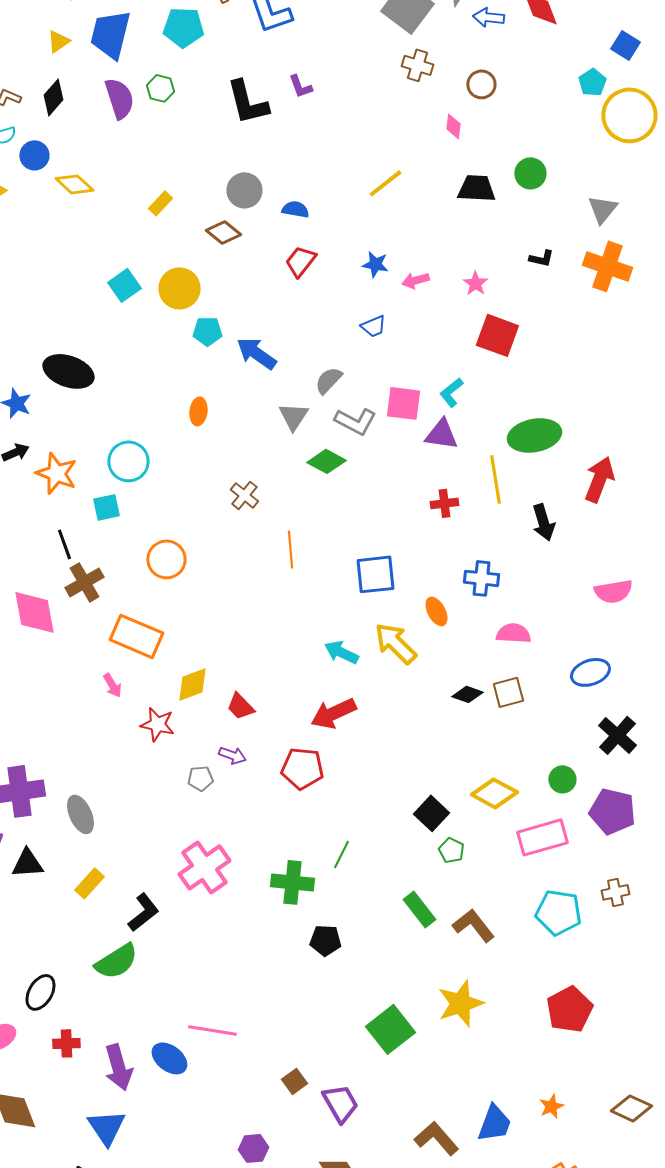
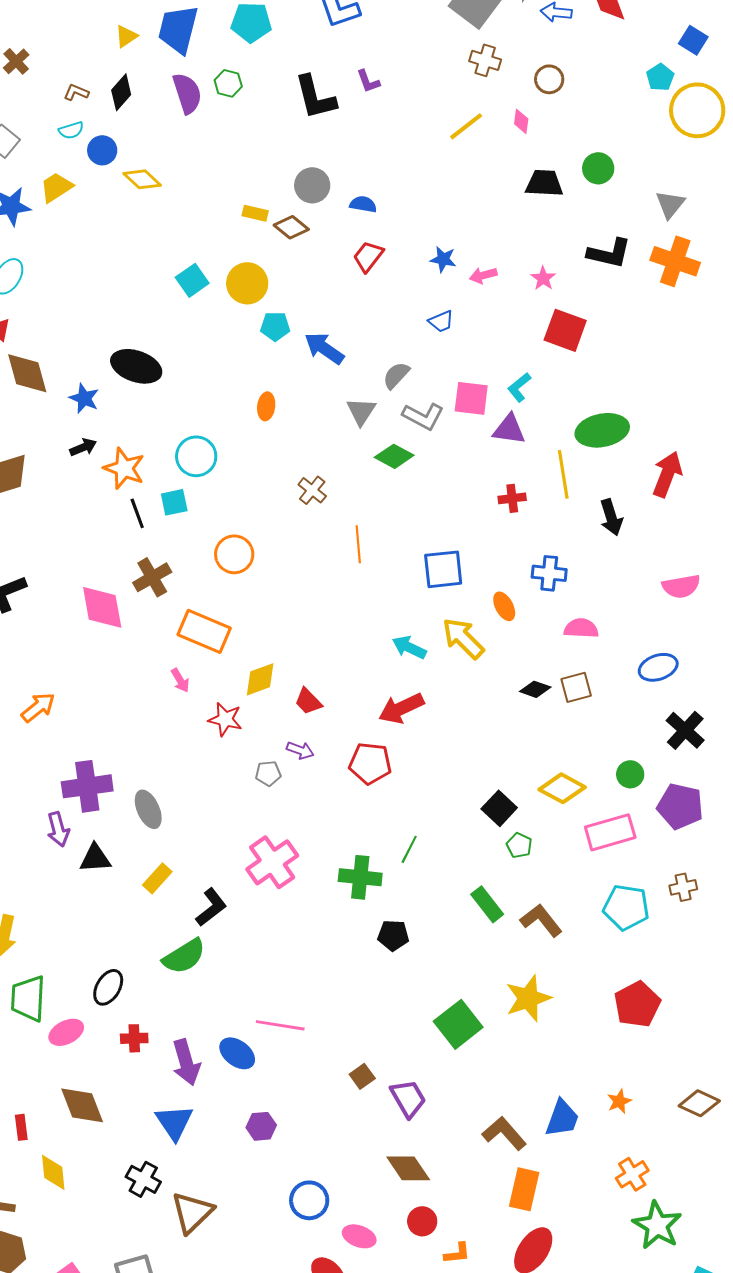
yellow line: (385, 183) -> (466, 126), moved
yellow rectangle: (160, 203) -> (255, 213), moved, turned 60
black L-shape: (541, 258) -> (609, 253), size x1.8
black line: (64, 544) -> (137, 513), moved
purple hexagon: (253, 1148) -> (261, 1126), moved

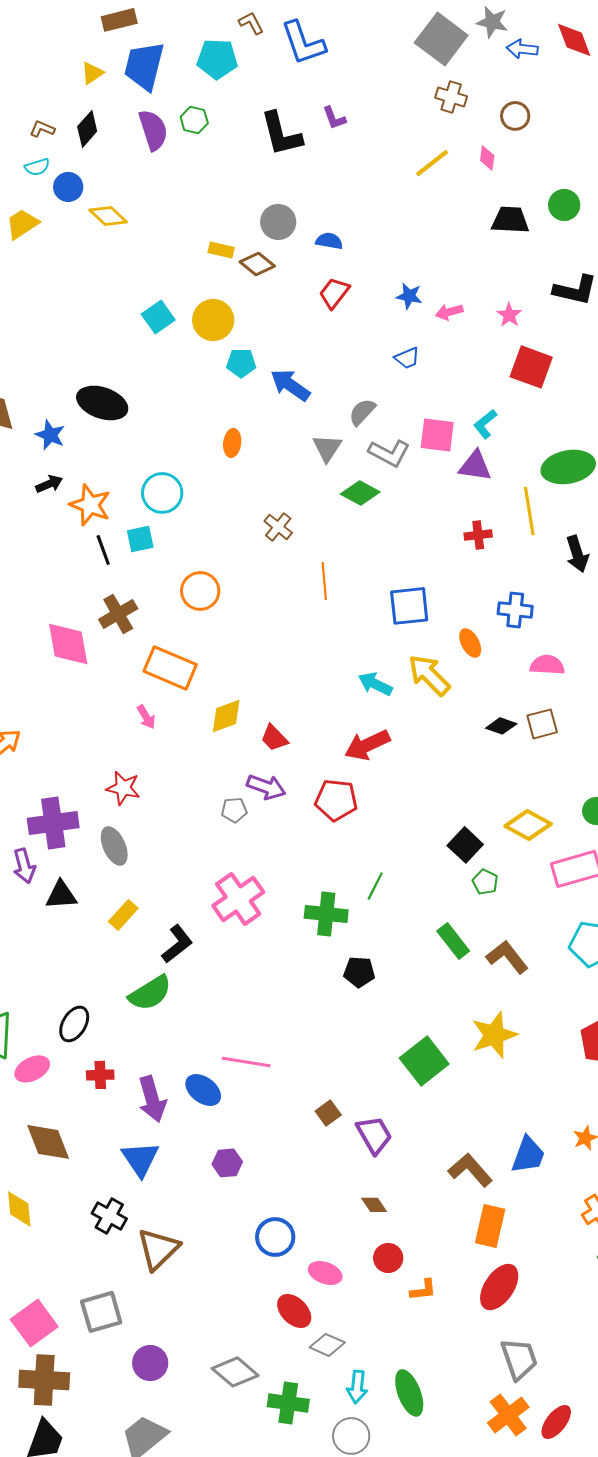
red star: (225, 719) -> (123, 788), moved
purple arrow: (300, 750) -> (266, 787), size x1.4
brown diamond: (408, 1168) -> (374, 1205), size x0.6

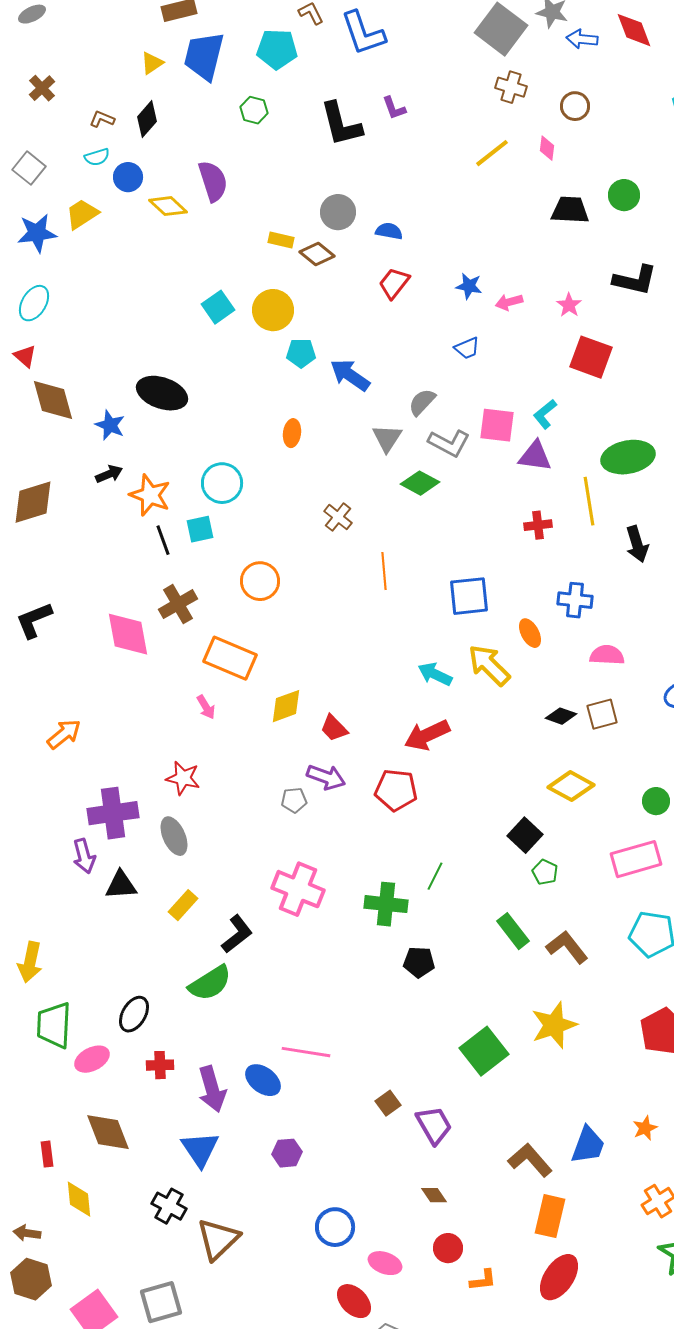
purple semicircle: (153, 130) -> (213, 181), moved
yellow diamond: (528, 825) -> (571, 786), moved
pink cross: (238, 899) -> (298, 889), turned -33

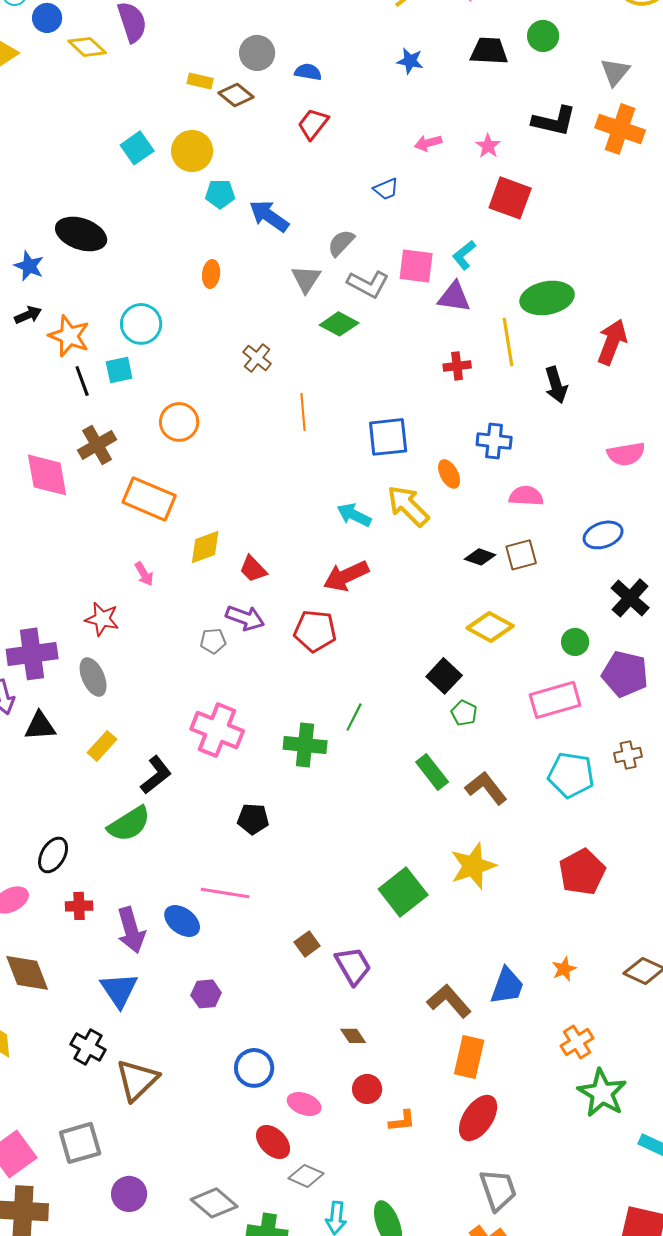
blue star: (469, 286) -> (410, 61), moved
pink arrow: (206, 707) -> (144, 574), moved
black pentagon: (419, 962) -> (253, 819), moved

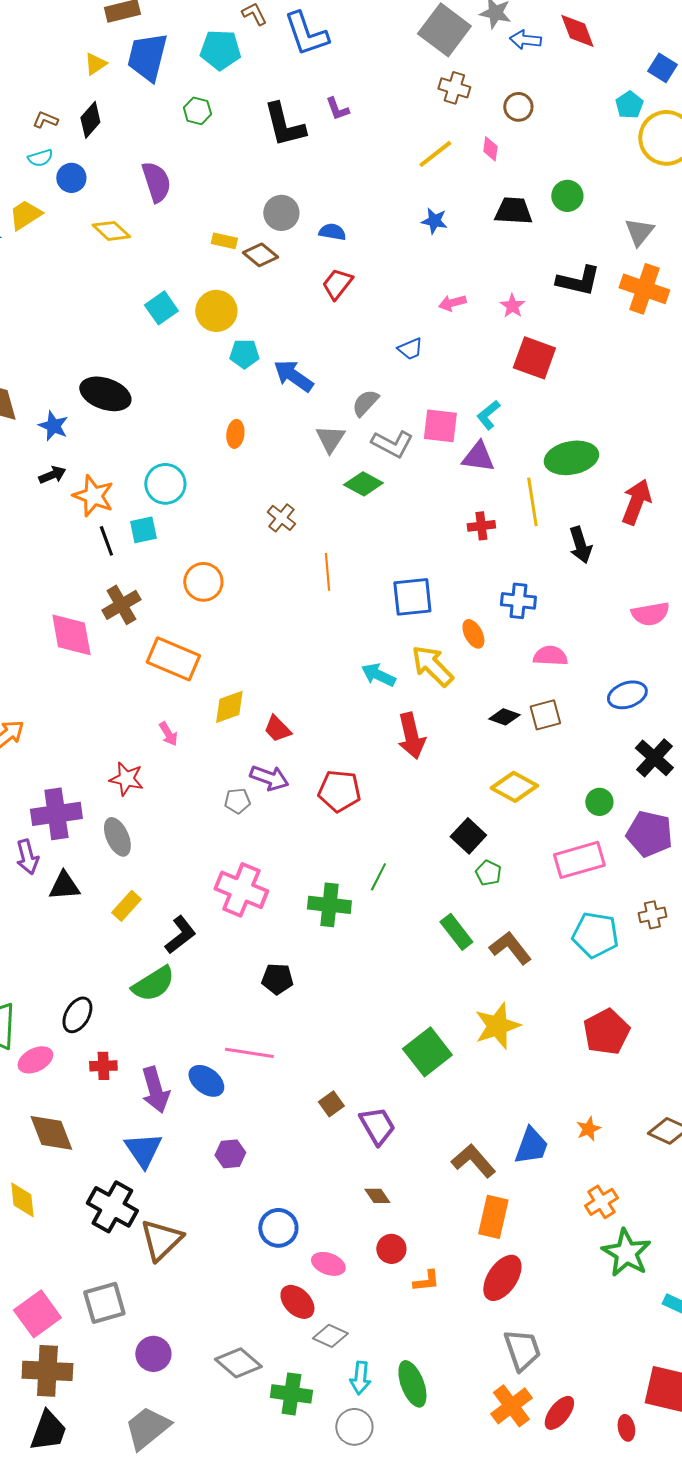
yellow diamond: (87, 47) -> (111, 231), moved
red arrow: (346, 576) -> (411, 736), moved, turned -78
black cross: (88, 1047) -> (112, 1207), size x1.4

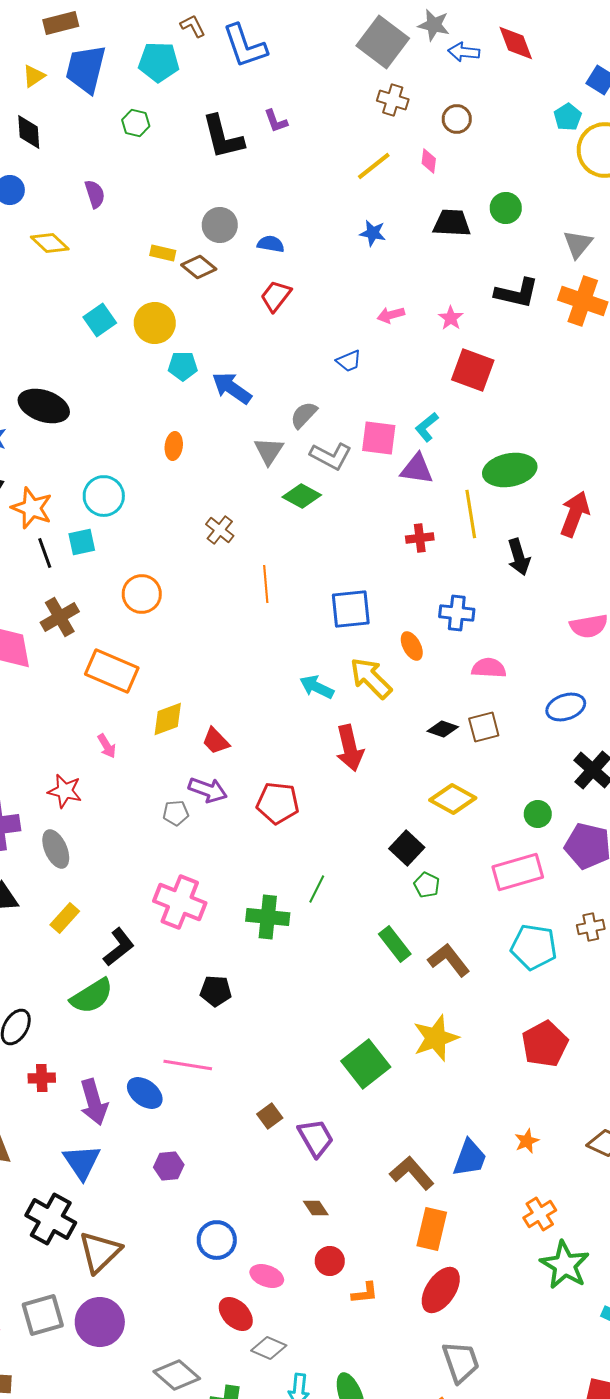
black diamond: (90, 120) -> (29, 132), turned -45
purple semicircle: (156, 182) -> (95, 194), size x0.7
purple circle: (153, 1354) -> (100, 1322), moved, size x1.4

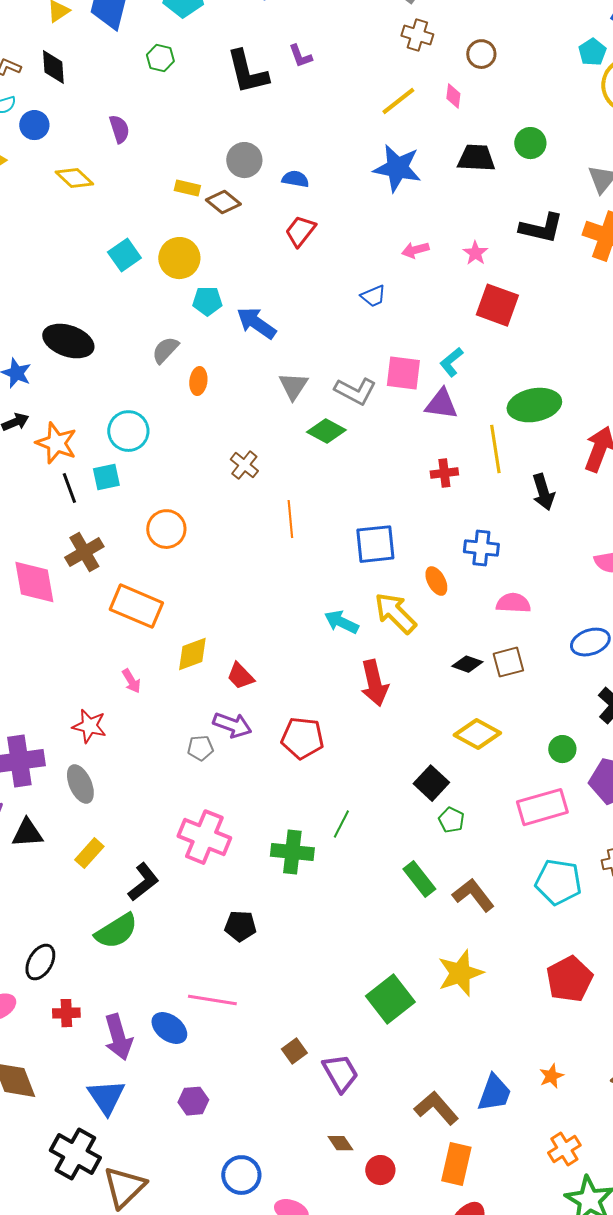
blue star: (373, 233) -> (397, 168), size x1.8
gray semicircle: (304, 415) -> (165, 350), moved
red circle: (330, 1261) -> (380, 1170), moved

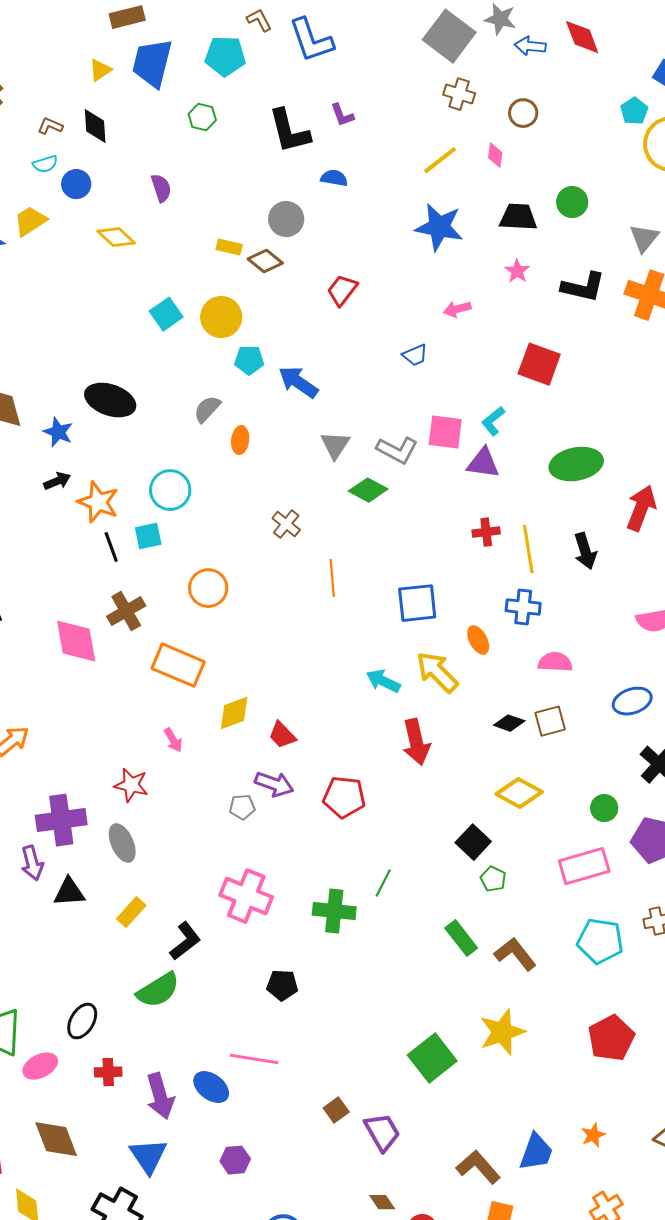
blue semicircle: (295, 179) -> (334, 178), moved
pink star: (475, 253) -> (517, 271), moved
yellow line: (495, 449) -> (528, 549), moved

